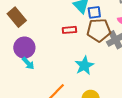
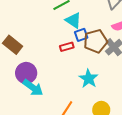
blue square: (94, 12) -> (81, 35), moved
cyan arrow: (28, 63) -> (33, 88), size x1.5

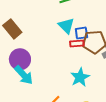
cyan triangle: (73, 20) -> (66, 26), moved
red rectangle: (67, 47) -> (77, 43), moved

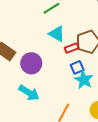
blue square: (81, 33) -> (77, 67), moved
purple circle: (20, 59) -> (31, 63), moved

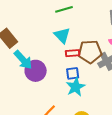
purple circle: (31, 63) -> (36, 71), moved
cyan arrow: (29, 93) -> (23, 60), moved

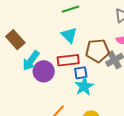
red rectangle: (73, 53) -> (68, 60), moved, size x1.5
cyan arrow: (23, 60) -> (31, 61), turned 80

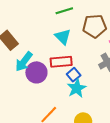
brown pentagon: (98, 51) -> (95, 26), moved
blue square: (81, 73) -> (74, 75), turned -32

